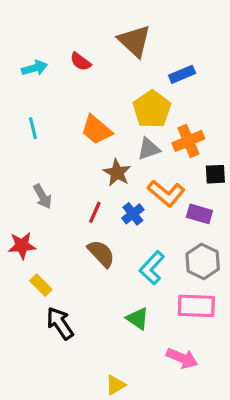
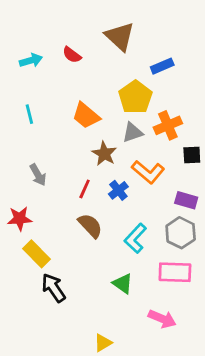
purple rectangle: (199, 214) -> (186, 200), moved
yellow rectangle: (41, 285) -> (37, 254), size x1.4

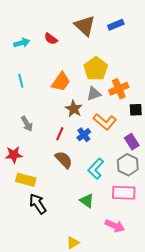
blue rectangle: (162, 66) -> (116, 25), moved
orange trapezoid: (86, 116) -> (61, 82), turned -95
purple rectangle: (186, 200) -> (132, 142), turned 42
yellow rectangle: (37, 254) -> (26, 180), turned -30

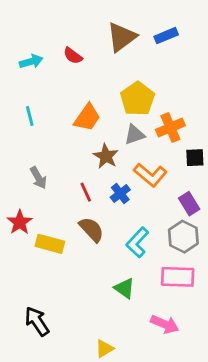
brown triangle: (85, 26) -> (122, 37), turned 40
red line: (60, 134) -> (86, 192), turned -48
red star: (14, 155) -> (20, 222), turned -30
yellow rectangle: (26, 180) -> (50, 244), moved
black arrow: (38, 204) -> (37, 321), moved

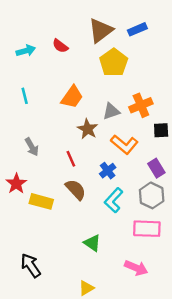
yellow pentagon: (137, 99) -> (114, 63), moved
blue cross: (120, 194) -> (108, 171), moved
green triangle: (125, 288) -> (92, 243), moved

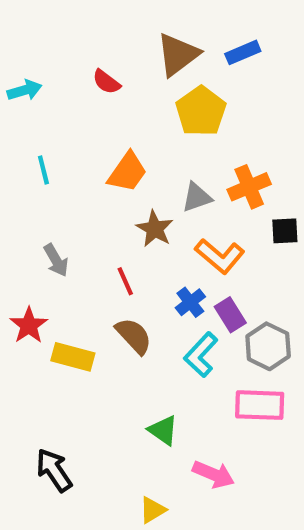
cyan arrow: (26, 51) -> (25, 90), moved
purple rectangle: (156, 168) -> (230, 315), moved
pink arrow: (136, 268) -> (213, 474), moved

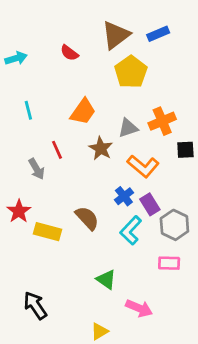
red line: (125, 281) -> (57, 150), moved
pink rectangle: (260, 405) -> (169, 263), size x0.7

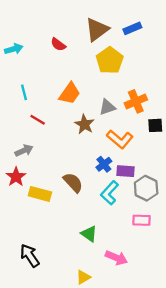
red line: (57, 150) -> (38, 120), moved, turned -35
gray arrow: (37, 169) -> (24, 151), moved, turned -84
purple rectangle: (150, 204) -> (126, 171), turned -54

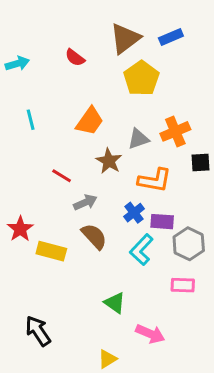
red line: (38, 120) -> (62, 176), moved
orange L-shape: (120, 139) -> (155, 180), turned -30
gray arrow: (24, 151) -> (85, 202), moved

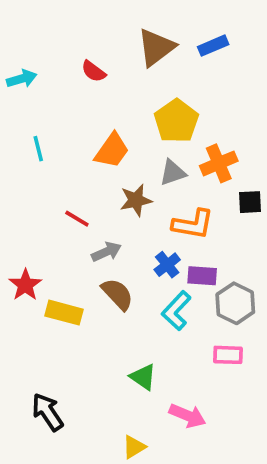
yellow pentagon: (141, 78) -> (176, 121), moved
brown star: (109, 161) -> (136, 200), turned 30

